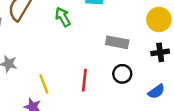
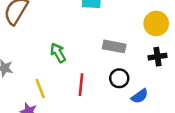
green arrow: (63, 17) -> (58, 53), moved
blue semicircle: (156, 92) -> (140, 96), moved

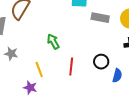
gray rectangle: (114, 46) -> (100, 18), moved
blue semicircle: (140, 96) -> (117, 76), turned -40

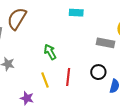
gray rectangle: (100, 18) -> (105, 43), moved
yellow line: (39, 70) -> (45, 80), moved

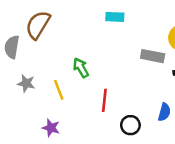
black circle: (98, 72) -> (130, 125), moved
yellow line: (45, 80) -> (59, 90), moved

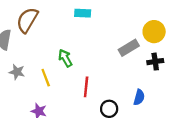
cyan rectangle: (115, 17) -> (83, 13), moved
gray rectangle: (153, 56) -> (129, 48), turned -42

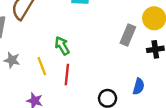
gray rectangle: (129, 48) -> (128, 35), turned -36
red line: (86, 87) -> (67, 74), moved

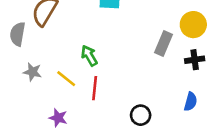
yellow line: (42, 66) -> (66, 79), turned -30
blue semicircle: (139, 86) -> (191, 102), moved

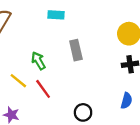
gray rectangle: (164, 43) -> (76, 50), moved, turned -36
red line: (95, 88) -> (43, 89), turned -42

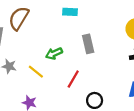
green arrow: (38, 61) -> (54, 53), turned -84
red line: (43, 89) -> (73, 79), moved, turned 66

